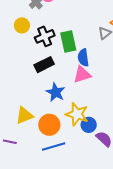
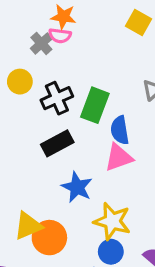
green rectangle: (68, 42) -> (95, 105), turned 35
orange circle: (49, 125) -> (49, 238), moved
blue circle: (89, 125) -> (111, 252), moved

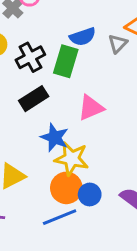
blue semicircle: (120, 130) -> (83, 37), moved, turned -95
yellow star: (112, 221) -> (72, 159), moved
orange circle: (49, 238) -> (66, 188), moved

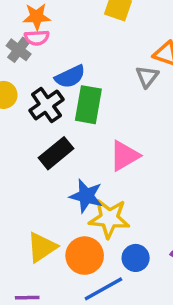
blue semicircle: (83, 37) -> (70, 77), moved
orange circle: (66, 188) -> (85, 256), moved

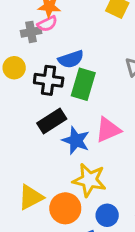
pink semicircle: (37, 38) -> (47, 24), turned -30
gray cross: (19, 50) -> (31, 32), turned 36
black cross: (46, 105) -> (49, 80), turned 36
blue star: (86, 196) -> (76, 140), moved

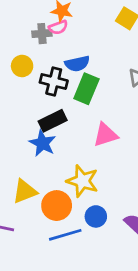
blue star: (76, 140) -> (43, 143), moved

